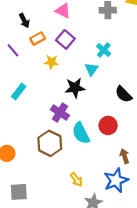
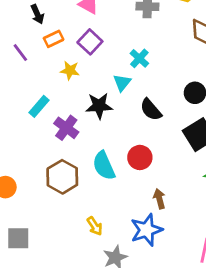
cyan rectangle: (19, 91) -> (39, 106), moved
black semicircle: (124, 94) -> (151, 110), moved
purple cross: (60, 113) -> (66, 128), moved

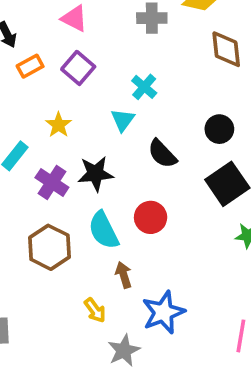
yellow star: (70, 70) -> (59, 125), moved, turned 30
black star: (99, 106) -> (95, 174), moved
brown arrow: (159, 199) -> (124, 275), moved

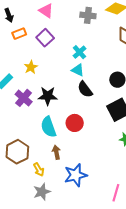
cyan triangle: (123, 120) -> (78, 70), moved, turned -48
brown hexagon: (50, 247) -> (17, 152), moved
gray star: (124, 350) -> (42, 192), moved

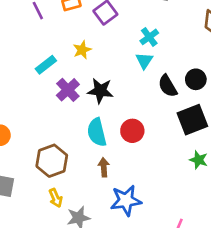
cyan triangle: (78, 70) -> (144, 61), turned 32
black semicircle: (85, 89) -> (168, 86), moved
yellow arrow: (39, 170) -> (56, 198), moved

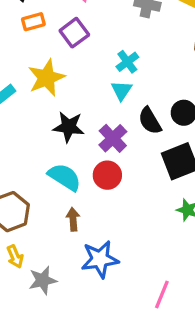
yellow star: (82, 50) -> (46, 78), size x1.6
purple cross: (68, 90) -> (113, 138), moved
cyan semicircle: (97, 132) -> (65, 177), turned 136

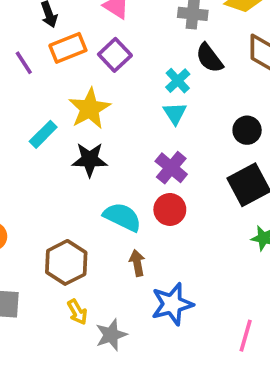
orange rectangle: (33, 22) -> (68, 48), size x1.4
black semicircle: (150, 121) -> (209, 58), moved
black star: (69, 127) -> (90, 160), moved

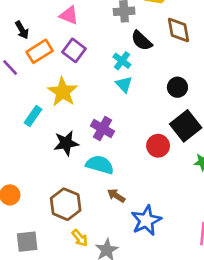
black star: (90, 160) -> (66, 143), moved
purple cross: (171, 168) -> (102, 129), moved
red circle: (170, 209) -> (158, 146), moved
brown arrow: (137, 263) -> (116, 196), turned -36

